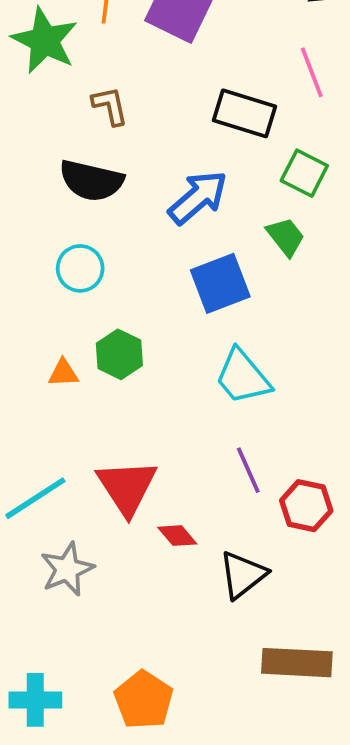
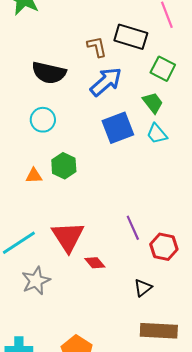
brown L-shape: (110, 106) -> (97, 47), moved
cyan trapezoid: (243, 377) -> (157, 134), moved, size x0.7
black triangle: (243, 575) -> (143, 288), moved, size x0.7

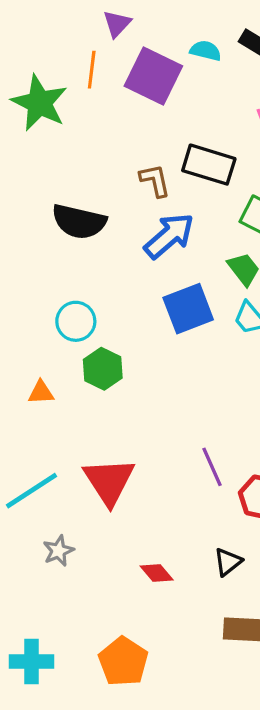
cyan circle: (43, 120) -> (76, 321), moved
orange triangle: (34, 176) -> (41, 393), moved
red diamond: (95, 263) -> (157, 573), moved
gray star: (36, 281) -> (58, 551), size x0.7

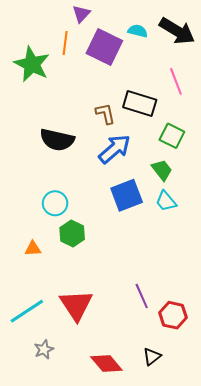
red diamond: (157, 573) -> (106, 364), size x1.5

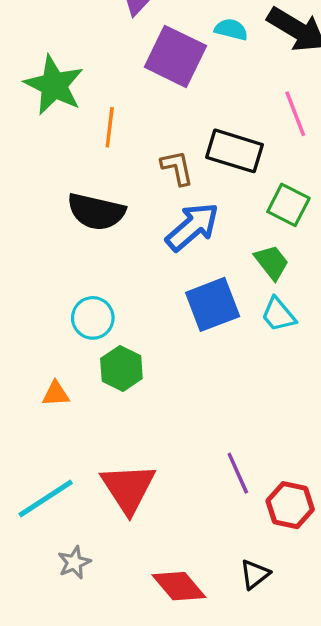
orange line: (65, 43) -> (110, 127), moved

